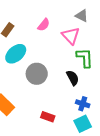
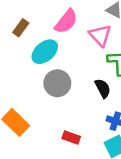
pink semicircle: (44, 25) -> (66, 21), size x1.5
cyan ellipse: (16, 54) -> (45, 52), moved

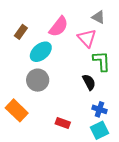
gray circle: (57, 83) -> (38, 80), moved

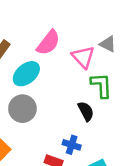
gray triangle: (98, 17) -> (108, 44), moved
blue cross: (99, 109) -> (72, 145), moved

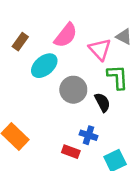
gray circle: (22, 109) -> (73, 90), moved

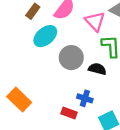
brown rectangle: (20, 42) -> (33, 11), moved
black semicircle: (102, 102) -> (97, 69), turned -48

